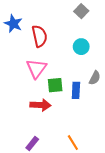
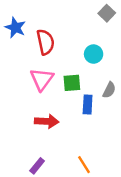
gray square: (81, 11) -> (107, 13), moved
green square: (55, 85) -> (72, 83), moved

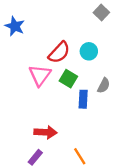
red semicircle: (45, 42) -> (59, 52), moved, turned 55
green square: (72, 83) -> (68, 79), turned 36
red arrow: (47, 121) -> (46, 132), moved

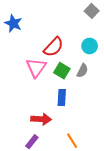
cyan circle: (89, 51) -> (90, 46), moved
gray semicircle: (104, 86) -> (82, 71), moved
blue rectangle: (83, 99) -> (62, 97), moved

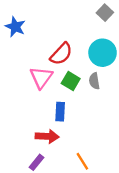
cyan circle: (90, 46) -> (103, 53), size x1.5
gray semicircle: (82, 71) -> (94, 81), turned 144
blue rectangle: (62, 97) -> (60, 112), moved

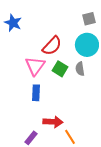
gray square: (105, 13) -> (89, 19), moved, turned 32
blue rectangle: (60, 112) -> (36, 93), moved
red arrow: (47, 136) -> (53, 122), moved

